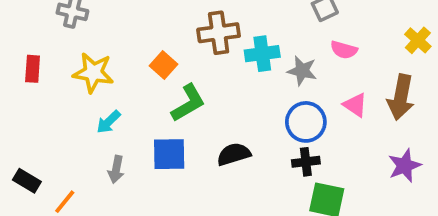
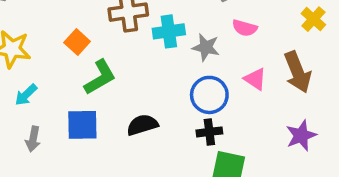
brown arrow: (401, 97) -> (298, 72), turned -33

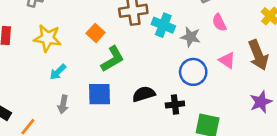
pink semicircle: (245, 28) -> (219, 23), turned 48
cyan cross: (169, 31) -> (163, 25), turned 30
black cross: (209, 132) -> (175, 104), moved

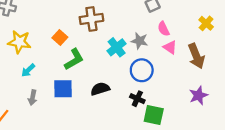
cyan cross: (163, 25) -> (117, 47), moved, turned 30
pink triangle: (227, 60) -> (170, 47), moved
black cross: (175, 104) -> (137, 99), moved, turned 32

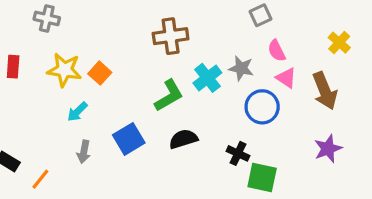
orange square: (60, 38) -> (100, 73), moved
green L-shape: (74, 59) -> (169, 96), moved
blue circle: (142, 70) -> (262, 107), moved
blue square: (63, 89) -> (129, 139), turned -30

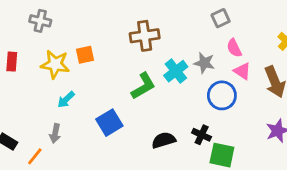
orange square: (100, 73) -> (85, 55), moved, turned 36
black semicircle: (183, 139) -> (164, 140), moved
gray arrow: (84, 152) -> (55, 133), moved

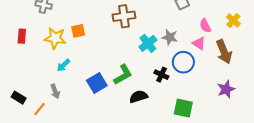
pink semicircle: (234, 48) -> (205, 26), moved
green L-shape: (143, 86) -> (123, 75), moved
gray arrow: (55, 133) -> (55, 91), turned -32
black cross: (202, 135) -> (161, 75), moved

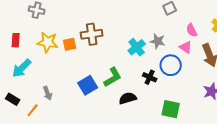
brown cross: (124, 16) -> (92, 34), moved
orange square: (78, 31) -> (70, 44), moved
cyan arrow: (63, 65) -> (22, 68), moved, size x1.5

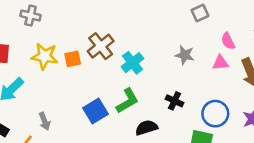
brown cross: (92, 34) -> (101, 46), turned -30
cyan cross: (137, 47) -> (132, 63), moved
pink triangle: (186, 47) -> (220, 63), turned -40
blue circle: (171, 65) -> (215, 114), moved

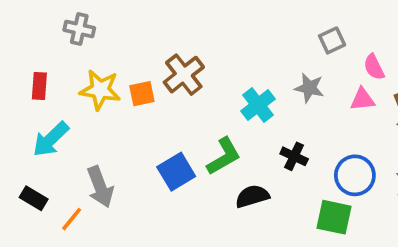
gray square: (200, 13) -> (332, 40), moved
cyan cross: (132, 63) -> (258, 105), moved
gray arrow: (45, 121) -> (100, 187), size x1.5

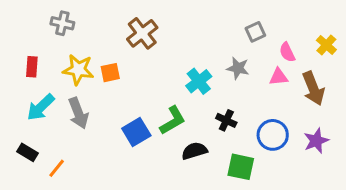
brown cross: (184, 75) -> (142, 33), moved
gray arrow: (100, 187) -> (78, 113), moved
green square: (334, 217) -> (241, 167), moved

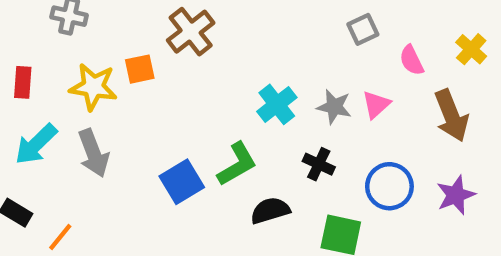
gray star: (238, 68) -> (334, 107), moved
orange square: (110, 73) -> (140, 69), moved
pink triangle: (279, 77) -> (376, 104), moved, turned -36

